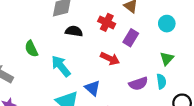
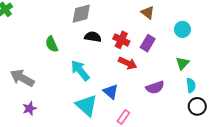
red cross: (107, 22) -> (121, 40), moved
green semicircle: (31, 49) -> (52, 44), moved
cyan semicircle: (161, 81) -> (191, 85), moved

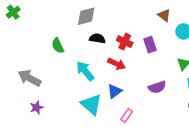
brown triangle: (148, 13) -> (164, 15), moved
purple rectangle: (148, 43) -> (150, 45), turned -49
red arrow: (128, 63) -> (117, 64), moved
blue triangle: (111, 92) -> (115, 91), turned 42

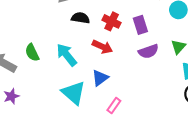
green semicircle: (58, 46) -> (32, 53), moved
purple semicircle: (157, 87) -> (148, 51), moved

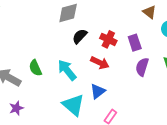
black semicircle: (80, 18) -> (80, 36), turned -56
purple semicircle: (148, 51) -> (142, 67), turned 126

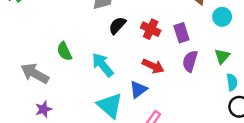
red arrow: (100, 63) -> (153, 66), moved
green semicircle: (35, 68) -> (64, 51), moved

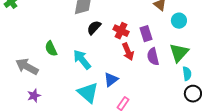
green triangle: (222, 56) -> (179, 53), size x1.5
purple semicircle: (190, 61) -> (153, 57), turned -30
red arrow: (153, 66) -> (128, 52), moved, turned 42

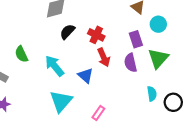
purple rectangle: (146, 34) -> (136, 39), moved
cyan semicircle: (187, 74) -> (152, 94), moved
blue triangle: (111, 80) -> (86, 76), moved, turned -42
cyan triangle: (88, 93) -> (61, 101), turned 30

